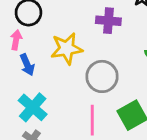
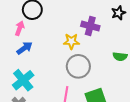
yellow star: (67, 49) -> (71, 41), moved, size x0.7
blue arrow: (27, 65) -> (25, 48), turned -112

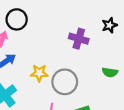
yellow star: (71, 41) -> (39, 73), moved

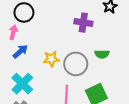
green semicircle: (110, 72) -> (102, 54), moved

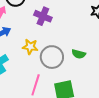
purple cross: (83, 23) -> (43, 16), moved

